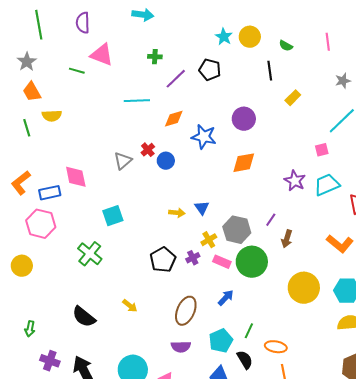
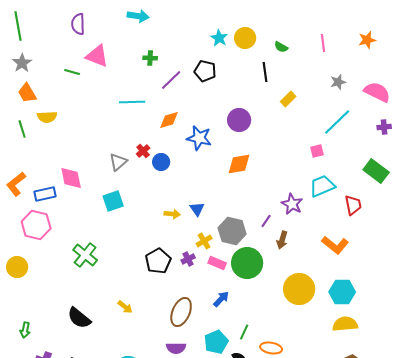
green line: (39, 25) -> (18, 26), moved
purple star: (295, 181) -> (292, 204), moved
cyan square: (113, 216) -> (113, 201), moved

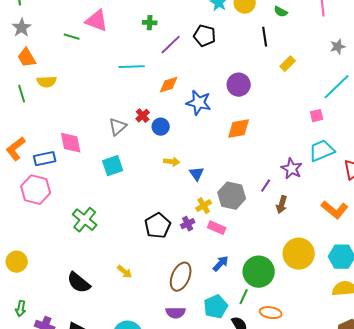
yellow arrow: (172, 214) -> (172, 162), moved
green circle: (247, 263) -> (259, 272), moved
yellow circle: (17, 267) -> (17, 262), moved
green arrow: (25, 330) -> (21, 309), moved

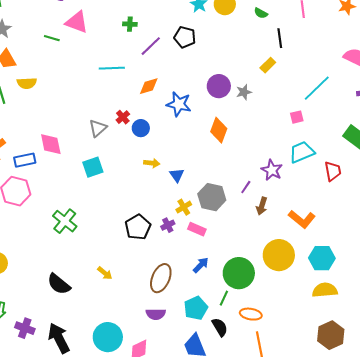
black line: (265, 37) -> (280, 38), moved
gray star: (338, 47) -> (244, 92), moved
orange diamond: (239, 129) -> (219, 130), turned -60
orange L-shape: (335, 210) -> (302, 219), moved

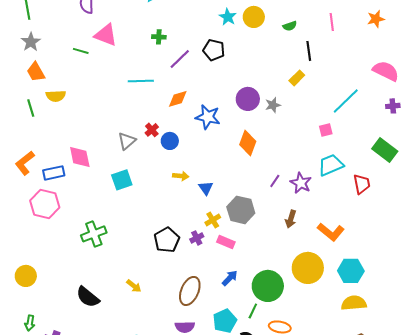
green semicircle: (261, 13) -> (290, 26), turned -48
purple line: (246, 187) -> (275, 181), moved
green cross: (65, 221) -> (94, 234), turned 30

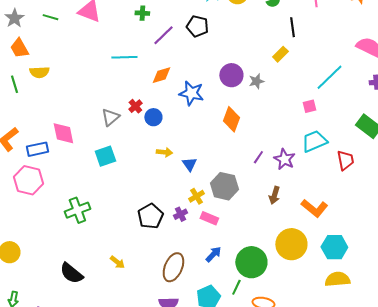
green line: (81, 51) -> (50, 17), moved

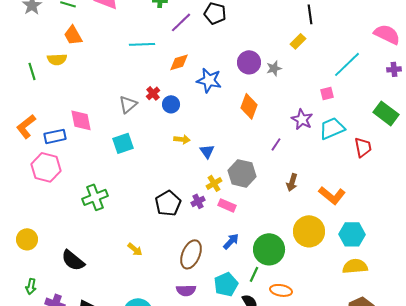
orange trapezoid: (19, 48) -> (73, 35), moved
purple star: (284, 159) -> (302, 119), moved
black semicircle: (71, 273) -> (73, 260), moved

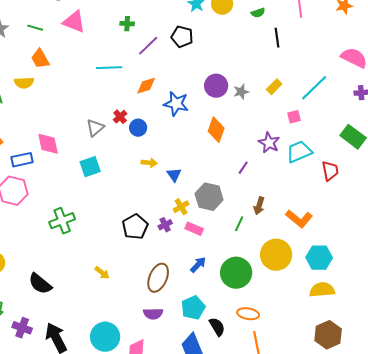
yellow rectangle: (298, 41) -> (274, 87), moved
green line: (254, 274) -> (239, 224), moved

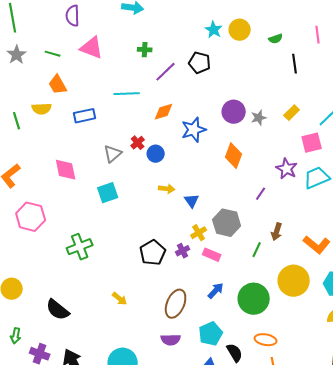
blue star: (176, 104) -> (194, 130), turned -30
pink square: (294, 117) -> (312, 143), size x1.5
blue rectangle: (22, 160) -> (85, 116), moved

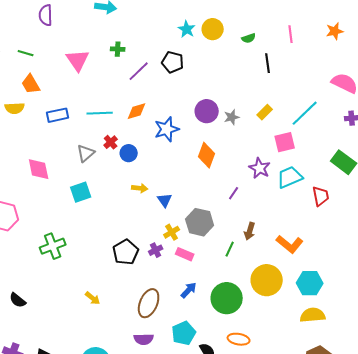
pink triangle: (92, 48) -> (78, 60), moved, turned 35
cyan line: (127, 94) -> (100, 113), moved
black semicircle: (58, 310) -> (18, 300), moved, size x0.7

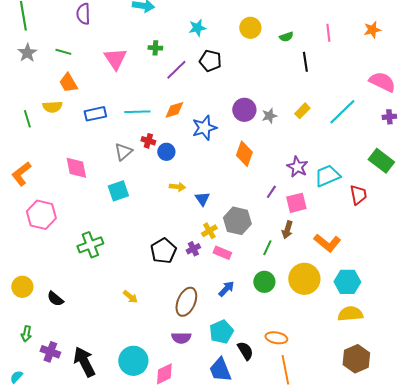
cyan star: (187, 29) -> (197, 28), moved, turned 30
red cross: (111, 142) -> (148, 141), turned -32
pink square: (285, 142) -> (296, 203), moved
green circle: (227, 298) -> (264, 282), moved, size x0.7

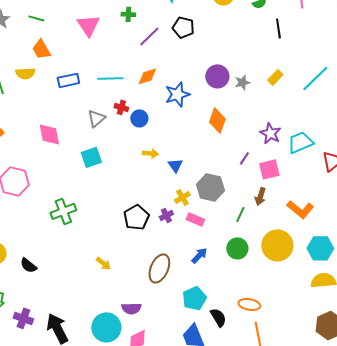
purple semicircle: (181, 338) -> (131, 308), moved

